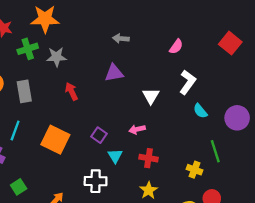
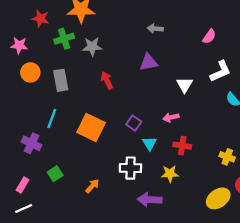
white L-shape: (188, 82) -> (220, 71), turned 30
yellow star: (149, 190) -> (170, 174), moved, turned 30

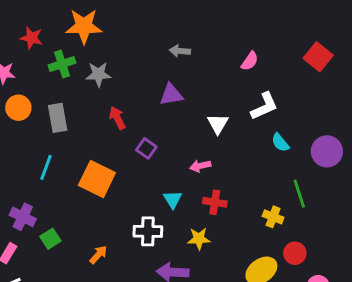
purple square: (134, 123) -> (146, 148), moved
purple cross: (31, 143) -> (23, 217), moved

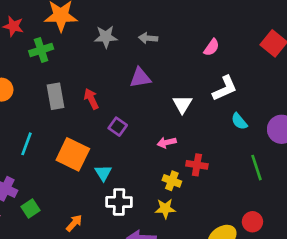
gray star: (98, 74) -> (106, 37), moved
gray rectangle: (58, 118) -> (56, 96), moved
cyan triangle: (173, 199) -> (103, 173), moved
red cross: (215, 202) -> (197, 165), moved
yellow cross: (273, 217) -> (172, 181), moved

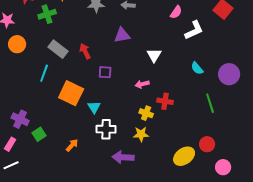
white L-shape: (225, 88) -> (194, 30), moved
gray rectangle: (56, 96) -> (58, 49), turned -42
purple square: (118, 127) -> (105, 72), turned -32
cyan line: (27, 144) -> (44, 73), moved

